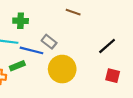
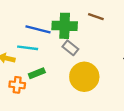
green cross: (21, 21) -> (65, 26), moved, size x1.5
blue line: (32, 50) -> (38, 29), moved

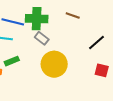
brown line: (96, 17) -> (73, 16), moved

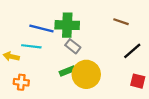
brown line: (73, 16) -> (121, 22), moved
green rectangle: (12, 61) -> (67, 71), moved

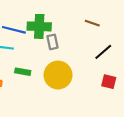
gray rectangle: (73, 46) -> (52, 42), moved, turned 40
green rectangle: (67, 71) -> (23, 72), moved, turned 32

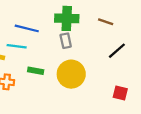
green cross: (39, 26) -> (67, 18), moved
red square: (109, 82) -> (120, 93), moved

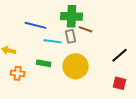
brown line: (106, 22) -> (86, 29), moved
cyan line: (17, 46) -> (53, 41), moved
black line: (117, 51) -> (120, 55), moved

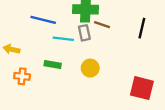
black line: (120, 55) -> (142, 28), moved, turned -36
yellow circle: (76, 66) -> (90, 68), size x0.6
red square: (120, 83) -> (142, 88), size x1.5

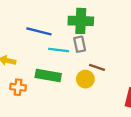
brown line: (102, 25) -> (97, 67), moved
green rectangle: (53, 65) -> (48, 76), size x1.5

